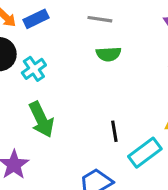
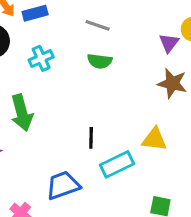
cyan cross: (34, 69) -> (41, 58), moved

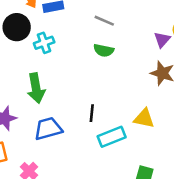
cyan cross: (41, 58) -> (44, 43), moved
blue trapezoid: (63, 185) -> (48, 129), moved

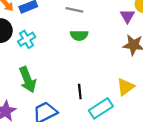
yellow triangle: (144, 118) -> (126, 87), turned -36

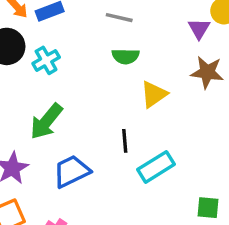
green arrow: (28, 80) -> (46, 121), turned 60
yellow triangle: (126, 87) -> (154, 94), moved

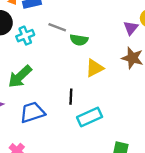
gray line: (119, 18) -> (57, 27), moved

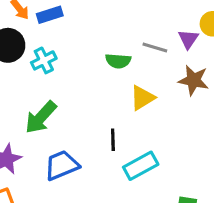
gray line: (57, 27) -> (155, 48), moved

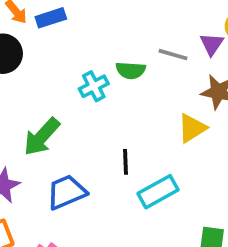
cyan cross: (44, 60) -> (94, 86), moved
yellow triangle: (142, 98) -> (192, 128), moved

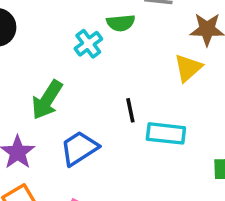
cyan rectangle: (158, 192) -> (166, 133), turned 45

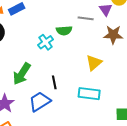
yellow triangle: (188, 68) -> (94, 63), moved
black line: (130, 110) -> (54, 82), moved

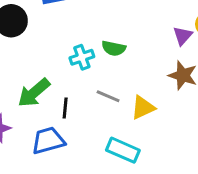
gray line: (86, 18) -> (108, 96), moved
black line: (54, 82) -> (65, 108), moved

